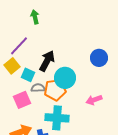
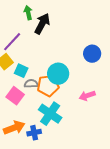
black arrow: (47, 61) -> (42, 24), moved
pink square: (22, 100) -> (15, 96), turned -30
cyan cross: (57, 118) -> (50, 114), turned 30

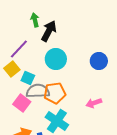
cyan circle: (58, 74) -> (56, 59), moved
gray semicircle: (31, 84) -> (38, 91), size x1.6

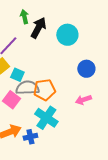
cyan circle: (56, 59) -> (67, 35), moved
blue circle: (99, 61) -> (86, 69), moved

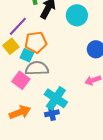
orange pentagon: (44, 90) -> (36, 42), moved
blue cross: (30, 137) -> (52, 113), moved

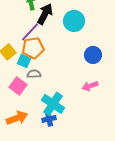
purple line: (18, 26) -> (30, 32), moved
gray semicircle: (37, 68) -> (34, 74), size x0.6

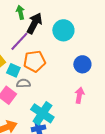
orange pentagon: (33, 48) -> (34, 61), moved
pink arrow: (90, 86) -> (79, 95), turned 119

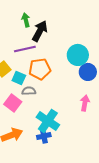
cyan circle: (63, 30) -> (78, 55), moved
purple line: (19, 41) -> (25, 49), turned 35

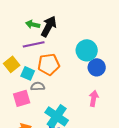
green arrow: (26, 20) -> (33, 24), moved, turned -64
pink square: (13, 103) -> (22, 98), turned 36

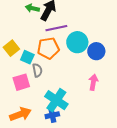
purple line: (34, 44) -> (56, 28), moved
cyan circle: (87, 50) -> (77, 42), moved
gray semicircle: (38, 86) -> (37, 70), turned 80

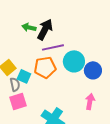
gray semicircle: (37, 70) -> (15, 84), moved

